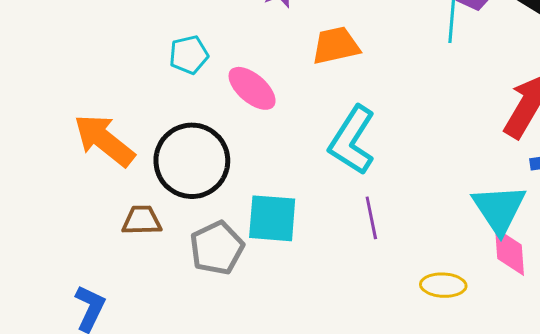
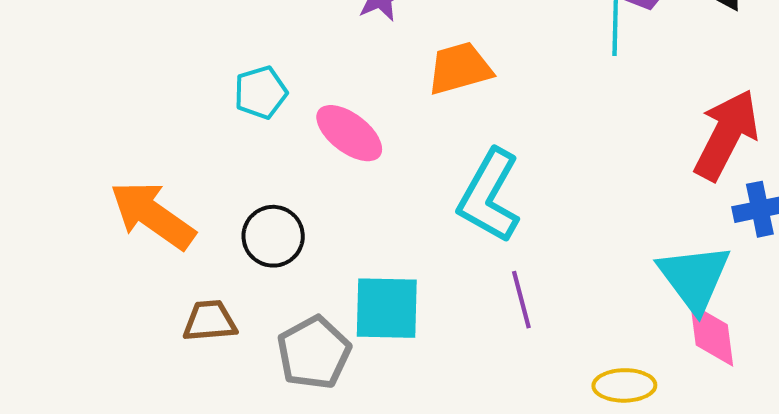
black circle: (192, 161) -> (273, 236), size x0.6

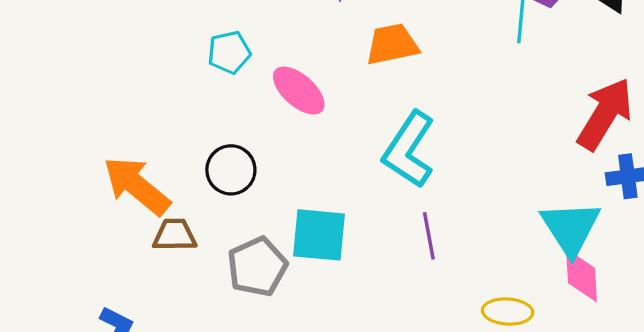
orange arrow: (153, 215) -> (137, 186), moved

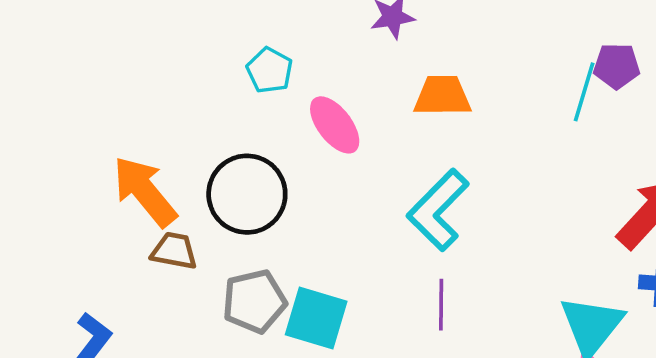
cyan pentagon: (229, 52) -> (270, 70), turned 30
black circle: (231, 170) -> (247, 194), size x1.5
cyan square: (319, 235) -> (316, 318), moved

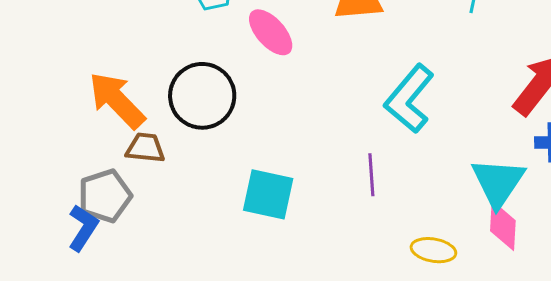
cyan L-shape: (438, 210) -> (409, 99), moved
gray pentagon: (254, 301) -> (105, 196), moved

